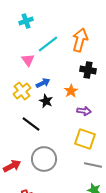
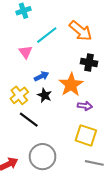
orange arrow: (80, 40) -> (81, 31), turned 115
yellow cross: (22, 91) -> (19, 95), moved
orange star: (71, 91) -> (71, 85), size x1.6

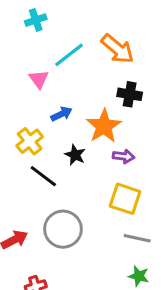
black star: (45, 95) -> (75, 155), moved

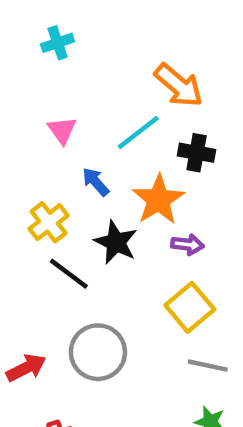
cyan line: (69, 55) -> (138, 132), moved
blue arrow: (61, 114) -> (96, 182), turned -105
black star: (75, 155) -> (116, 242), size x1.4
yellow square: (125, 199) -> (190, 307), turned 32

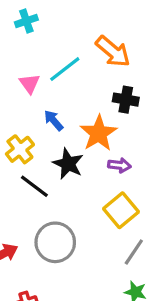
cyan line: (138, 132) -> (65, 69), moved
gray line: (208, 366) -> (134, 252), turned -68

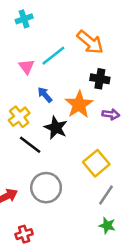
purple arrow: (119, 165) -> (111, 114), moved

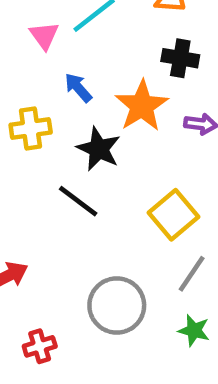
yellow cross: (19, 117) -> (31, 129), turned 30
black line: (30, 145) -> (78, 201), moved
gray circle: (46, 188) -> (117, 305), moved

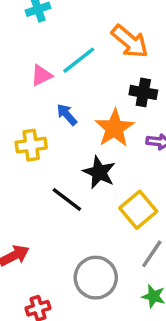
pink triangle: (44, 36) -> (41, 75), turned 40
black star: (99, 149) -> (99, 172), moved

